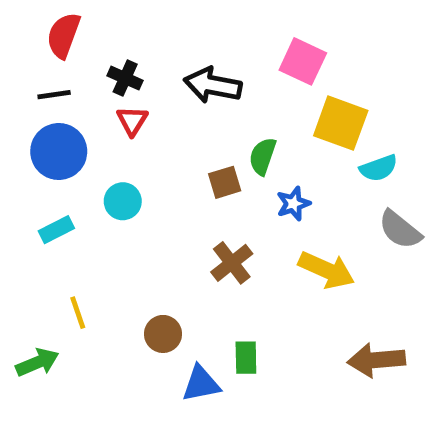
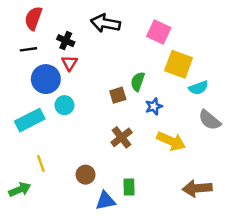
black arrow: (213, 85) -> (105, 23), moved
blue circle: (59, 152) -> (46, 79), moved
cyan rectangle: (56, 230) -> (30, 120), size x1.6

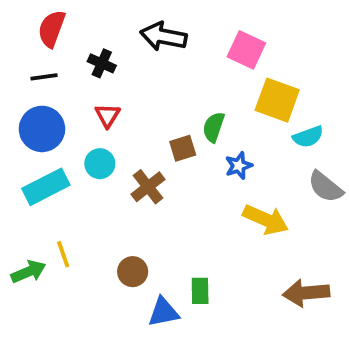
red triangle: (69, 63) -> (108, 115), moved
blue circle: (46, 79) -> (42, 129), moved
brown cross: (122, 137) -> (148, 187), moved
green arrow: (20, 190) -> (28, 272), moved

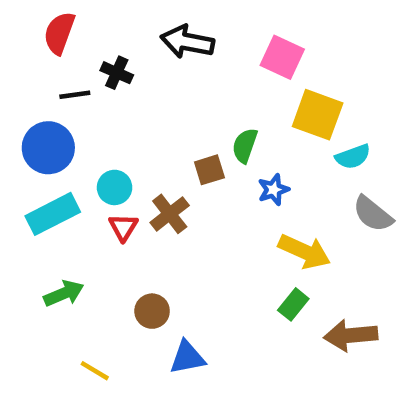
black line: (44, 77) -> (75, 95), moved
red triangle: (108, 115) -> (123, 227), moved
yellow line: (63, 254) -> (95, 371), moved, turned -40
green arrow: (28, 272) -> (64, 293), moved
green rectangle: (200, 291) -> (293, 304), moved, turned 40

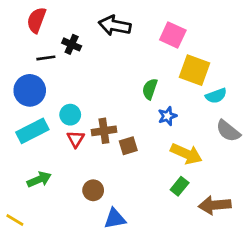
brown square: (209, 170) -> (128, 146), moved
brown cross: (170, 214) -> (104, 131), turned 30
yellow line: (95, 371) -> (15, 220), moved

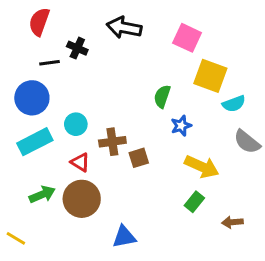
red triangle: (76, 139) -> (80, 162), moved, turned -30
brown circle: (93, 190) -> (82, 199), moved, size x1.6
brown arrow: (215, 205) -> (232, 222), size x0.6

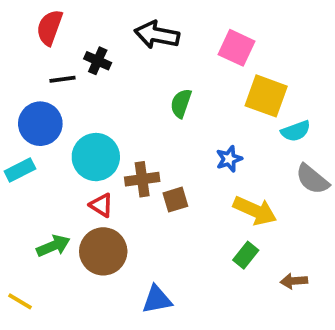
green semicircle: (162, 96) -> (181, 103), moved
cyan circle: (76, 124) -> (96, 157), size x1.6
cyan rectangle: (35, 142) -> (20, 170), moved, size x0.7

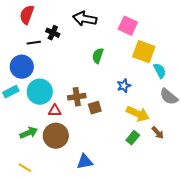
cyan semicircle: (296, 131) -> (160, 71), turned -98
cyan circle: (96, 157) -> (40, 92), moved
red triangle: (101, 205) -> (55, 111), turned -32
brown arrow: (294, 281) -> (158, 133), moved, turned -128
yellow line: (20, 301) -> (25, 168), moved

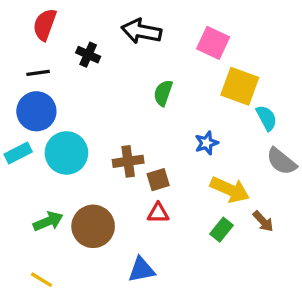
black line: (34, 43) -> (38, 73), moved
red triangle: (55, 111) -> (158, 213), moved

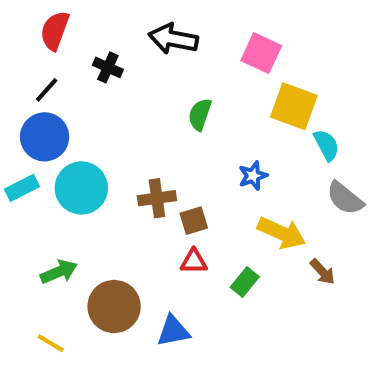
black line: (38, 73) -> (47, 90), turned -40
brown circle: (93, 226) -> (114, 306), moved
green rectangle: (221, 230) -> (245, 282), moved

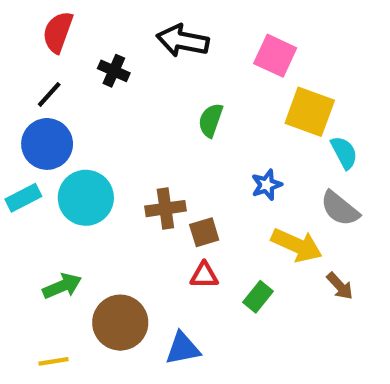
gray semicircle: (345, 198) -> (340, 209), moved
yellow line: (51, 343) -> (54, 361), turned -40

